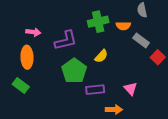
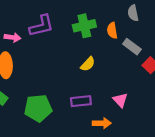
orange semicircle: (123, 26) -> (112, 30), turned 80
purple L-shape: (66, 40) -> (42, 26), moved
green pentagon: (74, 71) -> (38, 108), moved, turned 30

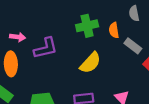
purple L-shape: (42, 26) -> (46, 48), moved
yellow semicircle: (88, 64) -> (90, 63), size x1.5

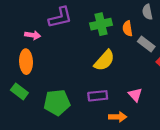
purple L-shape: (46, 48) -> (60, 17), moved

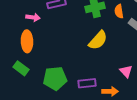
purple rectangle: (98, 96) -> (87, 83), moved

